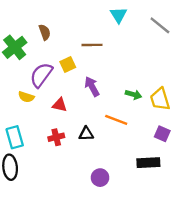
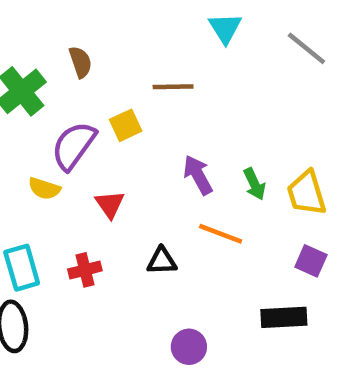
purple arrow: (92, 86) -> (198, 175), moved
green arrow: (133, 95) -> (254, 184), turned 49
red triangle: (60, 105) -> (110, 204), turned 42
red cross: (56, 137) -> (85, 270), moved

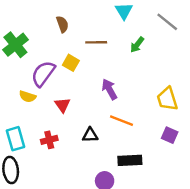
brown semicircle: (80, 62) -> (62, 24), moved
yellow square: (126, 125) -> (71, 63), turned -35
green arrow: (254, 184) -> (137, 45), moved, turned 63
black rectangle: (284, 317) -> (130, 160), moved

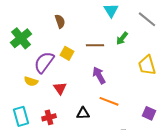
brown line: (96, 42) -> (95, 45), moved
yellow trapezoid: (167, 99) -> (147, 65), moved

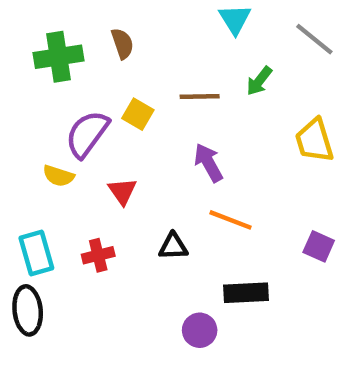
green cross: (21, 38) -> (58, 57), moved, turned 30

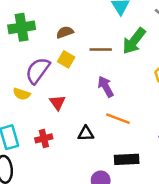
brown semicircle: (122, 44) -> (65, 32), moved, turned -91
green arrow: (259, 81) -> (134, 41), size x1.6

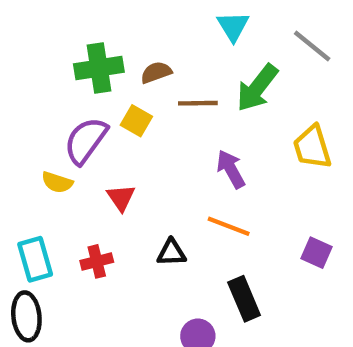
green cross: (22, 27) -> (99, 68), moved
brown semicircle: (65, 32) -> (156, 72), moved
purple arrow: (106, 87) -> (231, 169), moved
black rectangle: (127, 159) -> (244, 299), turned 70

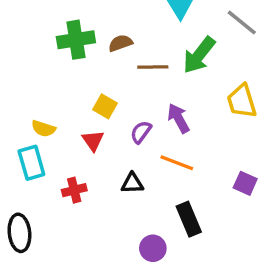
yellow square: (136, 121) -> (105, 106), moved
purple semicircle: (86, 141) -> (141, 132), moved, size x0.6
cyan rectangle: (35, 259) -> (31, 163), moved

